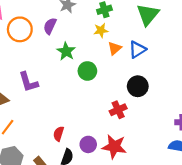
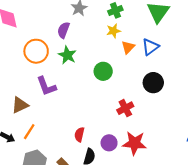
orange circle: (20, 29) -> (36, 51), moved
green star: (66, 51) -> (67, 55), moved
red cross: (118, 110) -> (125, 108), moved

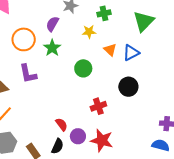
yellow star: (113, 31) -> (89, 32), moved
orange triangle: (128, 47) -> (110, 50), turned -40
red semicircle: (79, 134) -> (62, 124), moved, turned 120

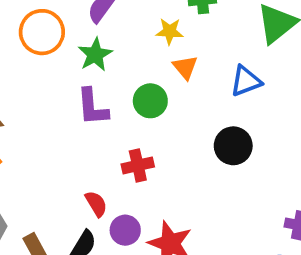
orange triangle: (110, 50) -> (185, 67), moved
purple L-shape: (28, 74) -> (92, 107), moved
red cross: (98, 106) -> (138, 165), moved

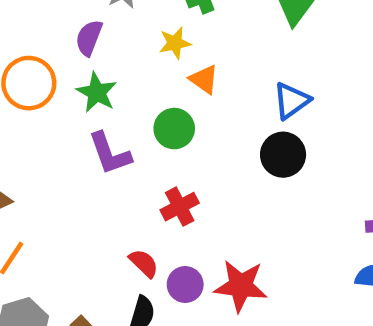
blue triangle: (246, 81) -> (291, 101), moved

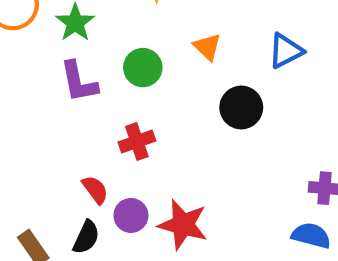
orange triangle: (204, 79) -> (207, 47), moved
blue triangle: (291, 101) -> (286, 51), moved

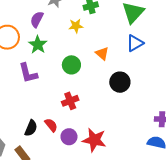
blue triangle: (286, 51) -> (135, 43), moved
purple L-shape: (79, 82) -> (28, 73), moved
black semicircle: (86, 237) -> (31, 128), moved

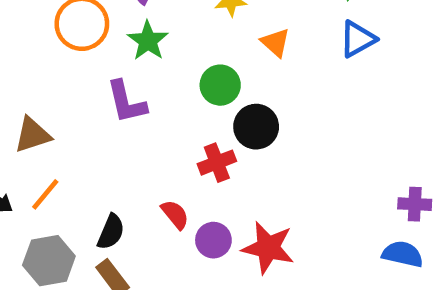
orange triangle: (102, 53) -> (276, 42), moved
black circle: (120, 82) -> (256, 127), moved
black semicircle: (31, 128) -> (111, 232), moved

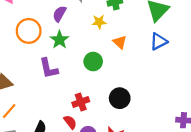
black circle: (256, 127) -> (120, 98), moved
red cross: (217, 163) -> (81, 102), moved

